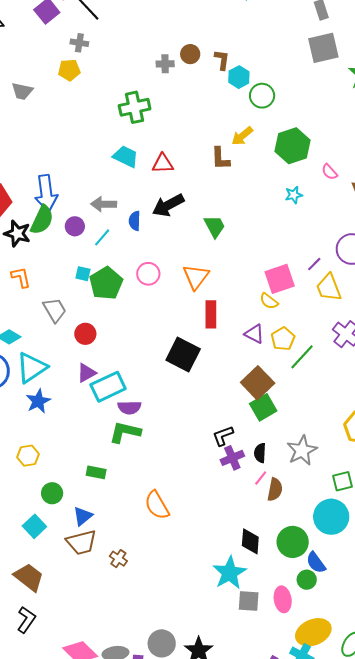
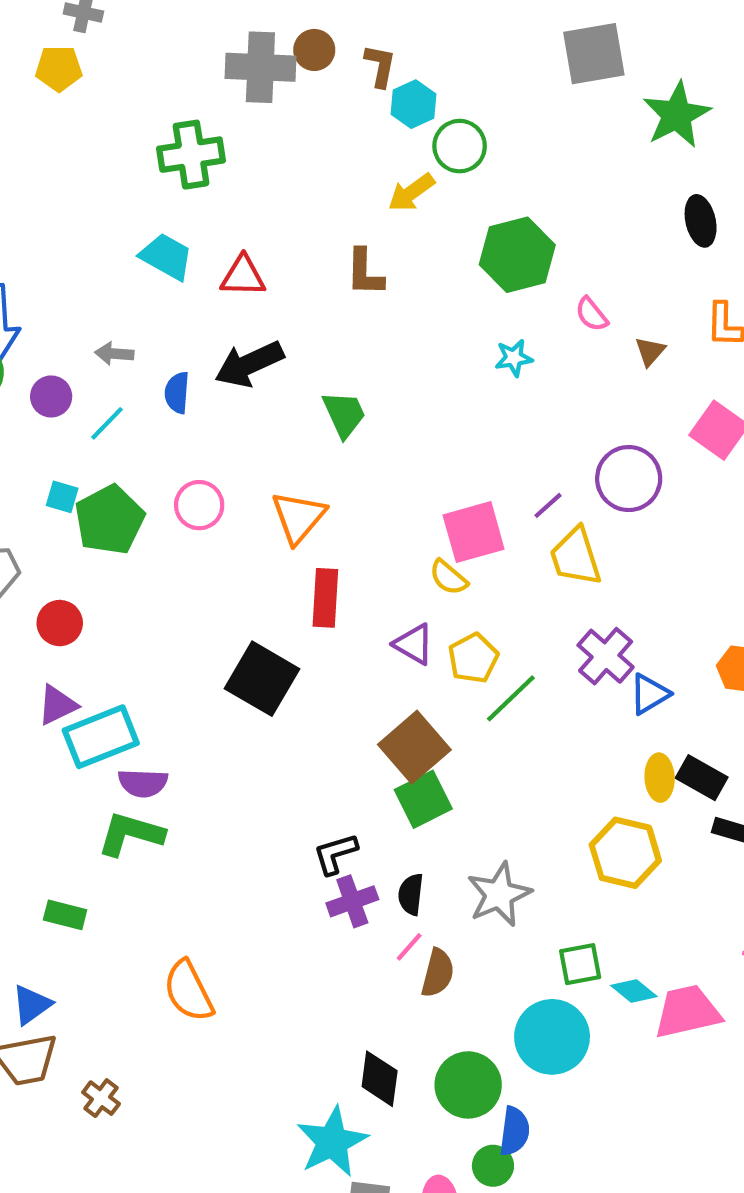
gray cross: (165, 64) -> (260, 67), size x1.8
yellow arrow: (242, 136) -> (411, 192), moved
gray arrow: (104, 204) -> (114, 354), size x0.7
blue semicircle: (316, 563) -> (514, 1131), turned -140

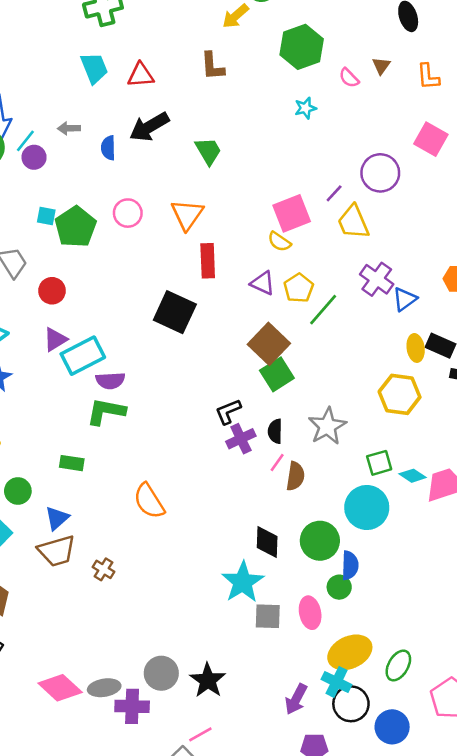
cyan trapezoid: (166, 257) -> (94, 68), turned 44
brown triangle: (650, 351) -> (381, 66), moved
cyan line: (107, 423) -> (25, 141), moved

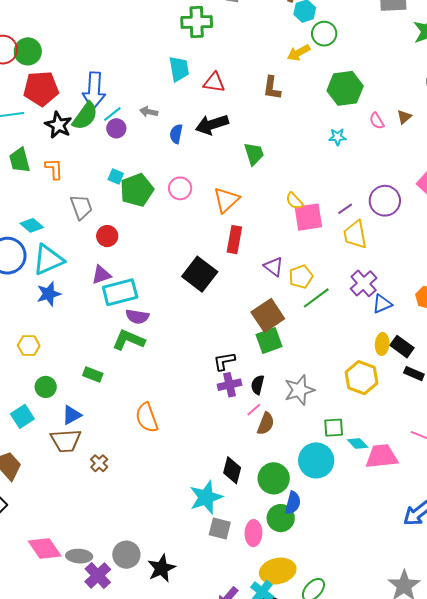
yellow semicircle: (279, 242) -> (294, 201), moved
green circle: (339, 587) -> (281, 518), size x1.4
purple cross: (132, 706) -> (98, 576), turned 32

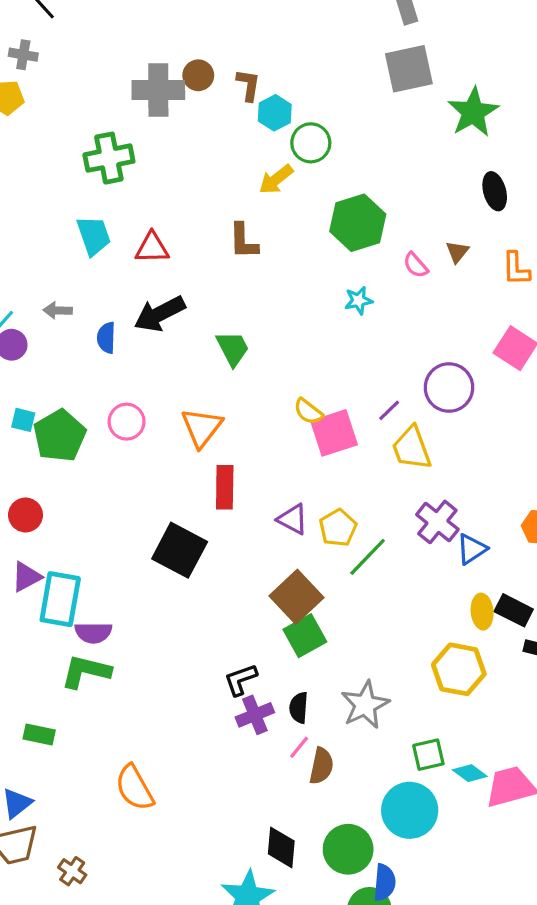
cyan rectangle: (120, 292) -> (60, 599), turned -56

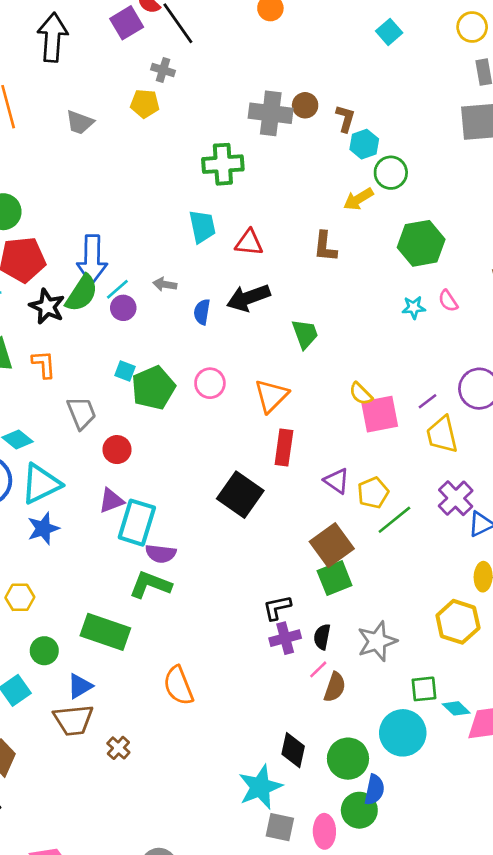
pink semicircle: (416, 265) -> (448, 301), moved
green rectangle: (39, 734) -> (105, 632), size x1.8

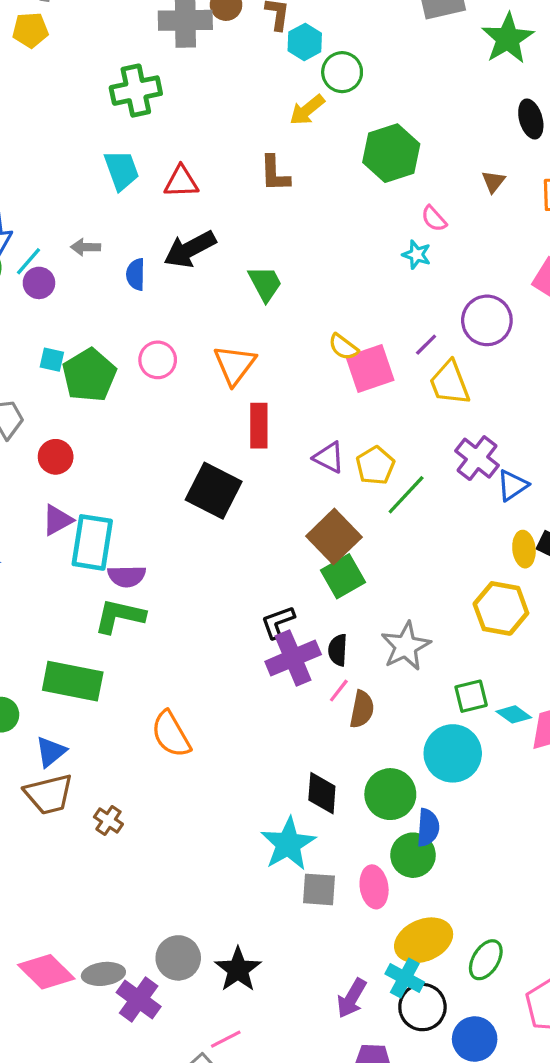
cyan star: (414, 307) -> (417, 255), moved, turned 30
purple cross: (285, 638) -> (293, 658), size x1.4

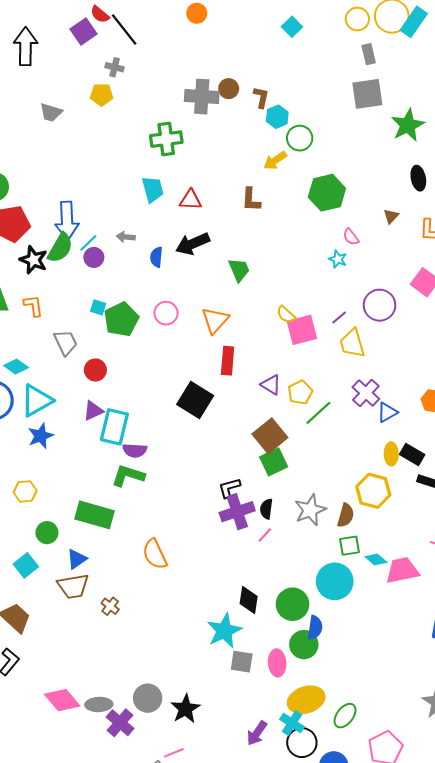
brown semicircle: (362, 709) -> (346, 515), moved

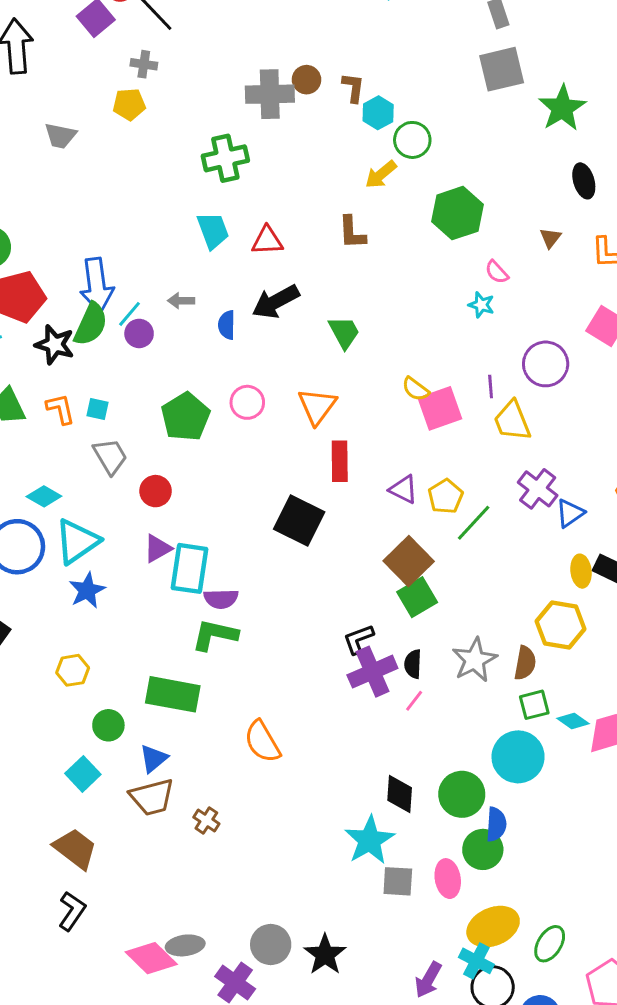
cyan square: (98, 307) -> (97, 409), moved
purple line: (339, 318) -> (491, 386), turned -49
gray ellipse: (99, 704) -> (185, 945), moved

